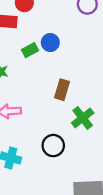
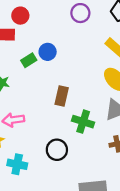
green cross: (83, 118) -> (83, 122), turned -30

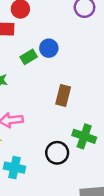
green cross: (83, 122) -> (84, 136), moved

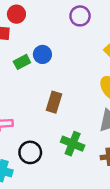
black circle: (57, 153) -> (30, 152), moved

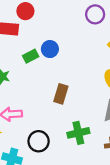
purple circle: (80, 16) -> (95, 14), moved
green cross: (73, 144) -> (78, 133), turned -35

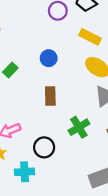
blue circle: (50, 49) -> (49, 58), moved

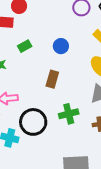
black circle: (44, 147) -> (33, 122), size x1.4

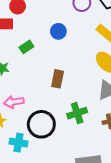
blue circle: (61, 46) -> (58, 31), moved

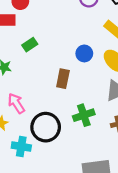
blue circle: (58, 31) -> (84, 53), moved
pink arrow: (14, 102) -> (16, 103), turned 66

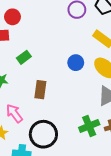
brown rectangle: (63, 79) -> (40, 90), moved
green cross: (84, 115) -> (89, 126), moved

